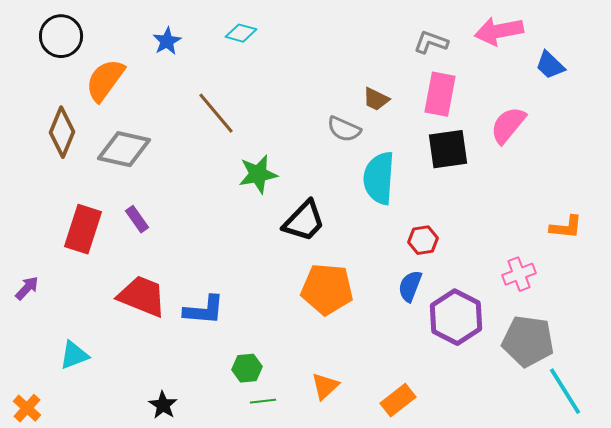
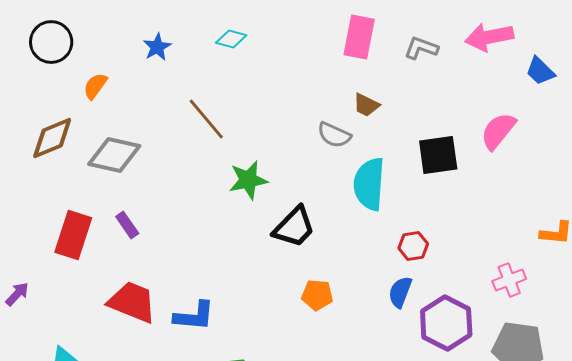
orange semicircle: (105, 80) -> (95, 86), size x0.6
pink rectangle: (440, 94) -> (359, 37), moved
brown diamond: (62, 132) -> (52, 138), turned 45
orange pentagon: (327, 289) -> (317, 295), size x0.6

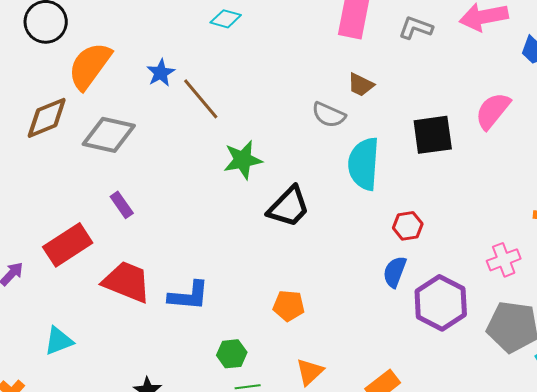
blue star: (157, 47) -> (161, 73), moved
orange semicircle: (95, 86) -> (90, 66), size x1.8
red rectangle: (73, 235) -> (68, 245), moved, turned 39
orange pentagon: (317, 295) -> (289, 306), moved

